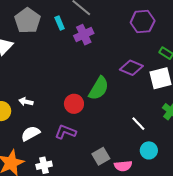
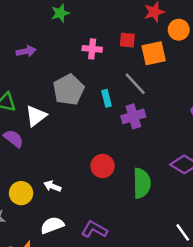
green semicircle: (99, 88) -> (142, 183), turned -40
red circle: (74, 104) -> (103, 166), moved

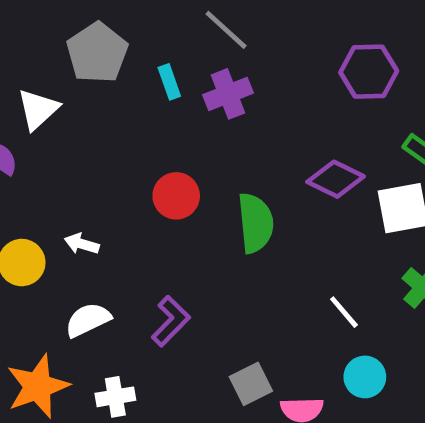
cyan rectangle: (106, 98) -> (169, 82), moved
purple L-shape: (94, 229) -> (171, 321), turned 110

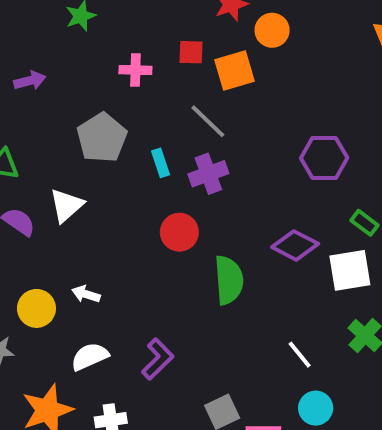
white triangle: (38, 109) -> (66, 205), moved
red circle: (176, 196) -> (179, 232), moved

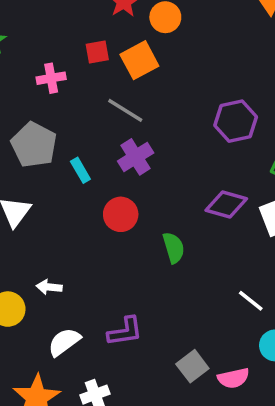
cyan rectangle: (160, 163) -> (80, 170), moved
green semicircle: (229, 280) -> (174, 248), size x0.7
purple L-shape: (158, 359) -> (125, 331), turned 48

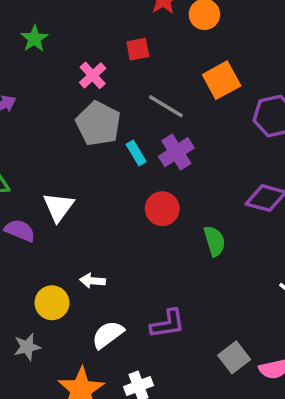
orange square: (139, 60) -> (222, 80), moved
pink cross: (51, 78) -> (93, 75), turned -32
gray pentagon: (34, 145) -> (98, 124), moved
cyan rectangle: (80, 170) -> (136, 153), moved

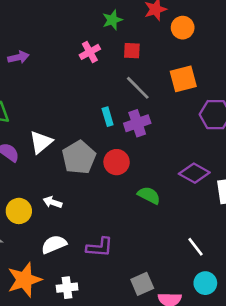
green star: (34, 39) -> (112, 20), moved
red square: (138, 49) -> (132, 51), moved
gray pentagon: (98, 124) -> (79, 157), moved
green semicircle: (215, 241) -> (149, 195), turned -60

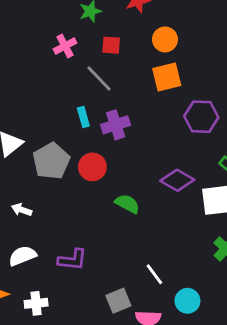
orange circle: (183, 28) -> (165, 39), moved
gray line: (138, 88) -> (99, 78), moved
white line: (195, 247) -> (154, 274), moved

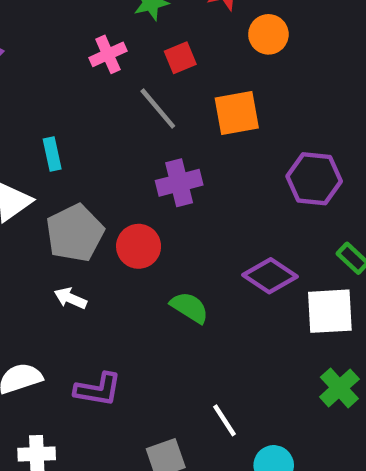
orange circle: (165, 39) -> (268, 34), moved
red square: (111, 45) -> (180, 58), turned -30
orange square: (167, 77) -> (237, 113), moved
cyan rectangle: (83, 117) -> (52, 154), moved
white arrow: (22, 210) -> (70, 298), moved

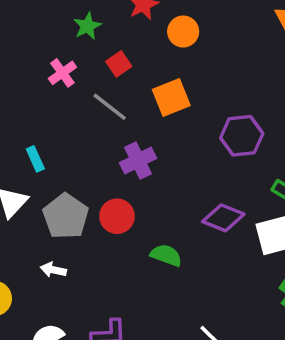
white arrow: (70, 298) -> (53, 270), moved

